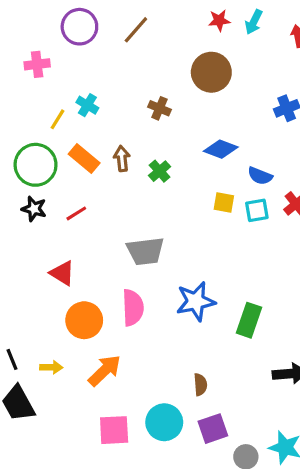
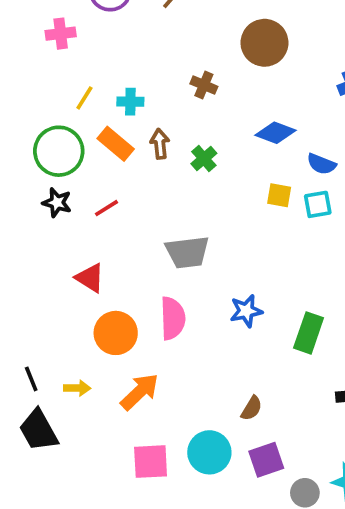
cyan cross: (87, 105) -> (130, 102), moved, turned -30
blue star: (196, 301) -> (246, 311), size x0.7
brown semicircle: (200, 385) -> (252, 408), turned 35

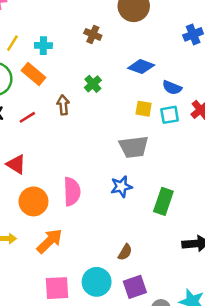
brown arrow: (160, 144) -> (63, 105), moved
gray trapezoid: (187, 252) -> (134, 147), moved

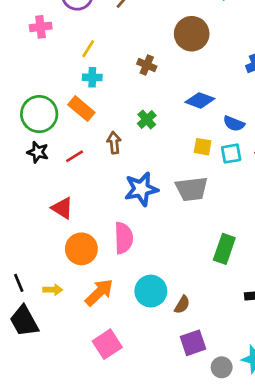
yellow line: (12, 43) -> (88, 49), moved
blue star: (121, 187) -> (141, 189), moved, size x1.4
cyan circle: (97, 282) -> (151, 291), moved
pink square: (57, 288) -> (107, 344), turned -30

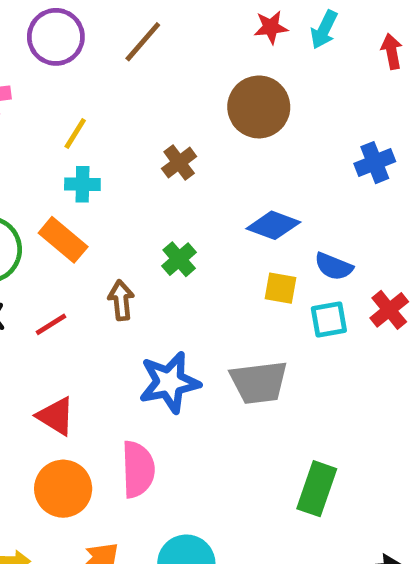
brown cross: (147, 65) -> (179, 163), turned 30
yellow square: (203, 147) -> (281, 288), moved
red triangle: (62, 208) -> (56, 416), moved

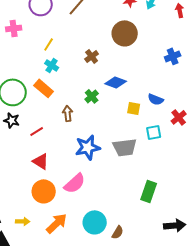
cyan cross: (82, 184) -> (52, 65), turned 32
blue diamond: (273, 225) -> (116, 82), moved
cyan square: (329, 320) -> (154, 132), moved
red line: (51, 324) -> (37, 131), moved
pink semicircle: (138, 469) -> (75, 183), turned 50

